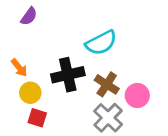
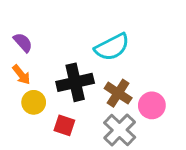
purple semicircle: (29, 16) -> (23, 42), moved, turned -78
red square: (37, 118) -> (64, 125), moved

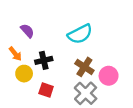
purple semicircle: (23, 42) -> (27, 31), moved
black cross: (75, 82) -> (44, 60), moved, size x0.7

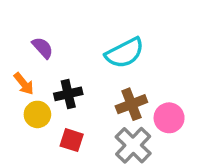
brown cross: (84, 67) -> (131, 104), turned 36

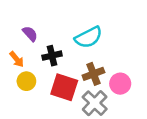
black cross: (68, 94) -> (52, 56), moved
red square: (72, 140) -> (64, 87), moved, size x1.6

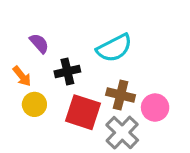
brown cross: (93, 74) -> (121, 95), turned 35

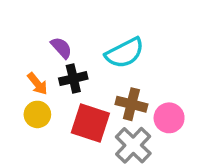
purple semicircle: (39, 43) -> (61, 48), moved
orange arrow: (22, 76) -> (37, 84), moved

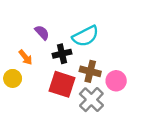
black cross: (73, 79) -> (62, 54), moved
yellow circle: (37, 114) -> (13, 78), moved

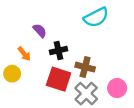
cyan semicircle: (86, 36) -> (96, 17), moved
pink circle: (116, 81) -> (117, 88), moved

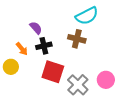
black cross: (59, 50) -> (44, 46), moved
brown cross: (85, 67) -> (77, 39), moved

